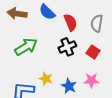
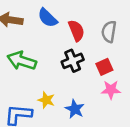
green arrow: (26, 47) -> (22, 61), turned -130
red square: (93, 52) -> (104, 67), turned 32
pink star: (91, 80) -> (111, 90), moved

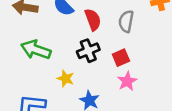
pink star: (111, 90) -> (127, 81), turned -30
yellow star: (46, 100) -> (66, 79), moved

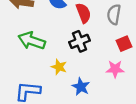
red square: (121, 58) -> (124, 44), moved
pink star: (127, 81) -> (115, 69), turned 30

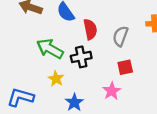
green arrow: (32, 41) -> (50, 49), moved
pink star: (115, 69) -> (112, 91), turned 30

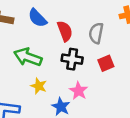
black cross: (81, 57) -> (72, 59), moved, turned 30
pink star: (112, 91) -> (79, 91), moved

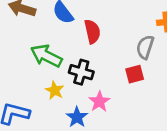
gray semicircle: (96, 33) -> (145, 47), moved
black cross: (72, 59) -> (81, 72), moved

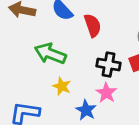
black cross: (81, 72) -> (109, 65), moved

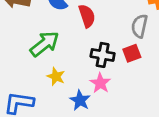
green arrow: (50, 54) -> (45, 44), turned 120

